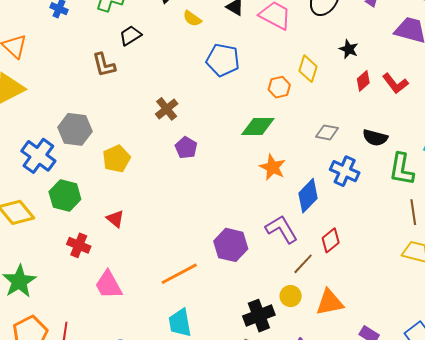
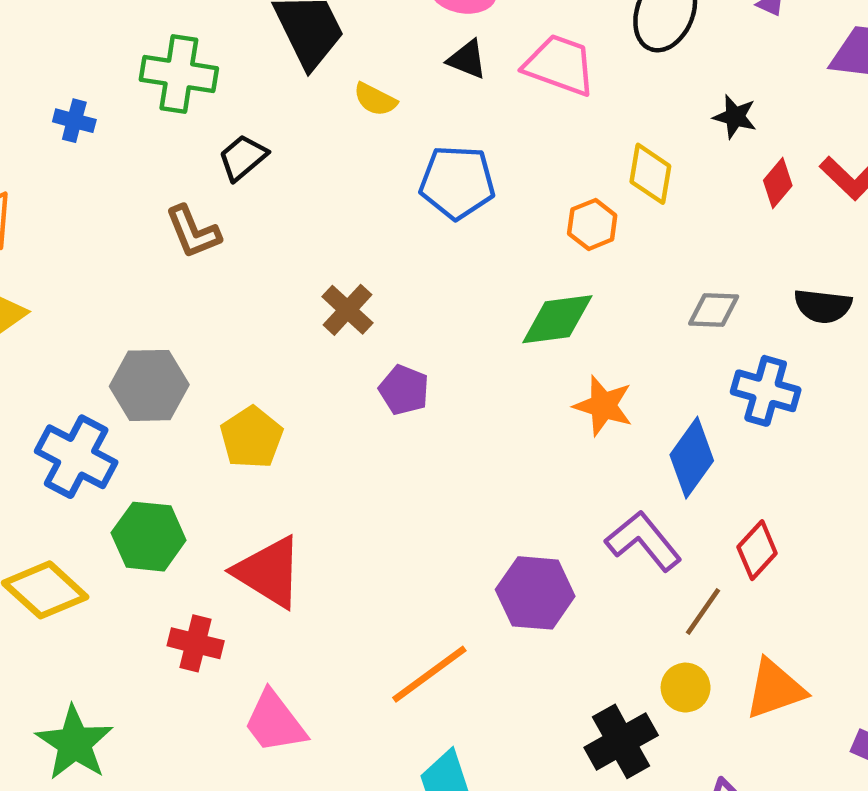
red triangle: (115, 219) -> (269, 572), size x1.8

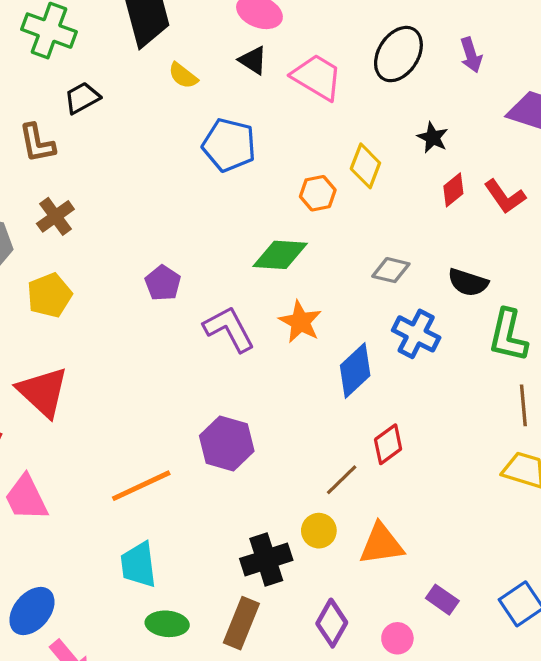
brown cross: (347, 310) -> (55, 216), moved
purple L-shape: (644, 541) -> (229, 329), moved

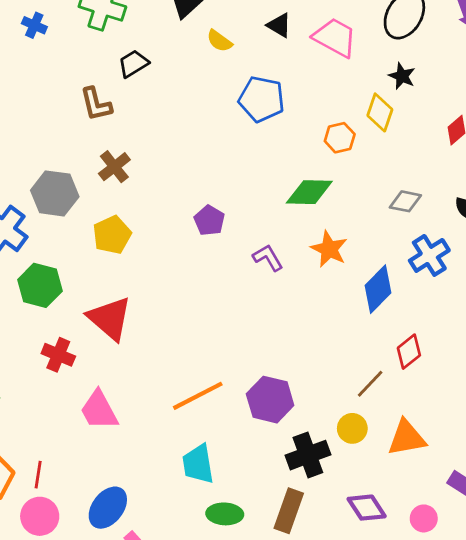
black star: (433, 138) -> (402, 76), moved
purple L-shape: (229, 329) -> (268, 258), size x0.7
blue cross: (416, 334) -> (429, 255), turned 33
purple hexagon: (227, 443) -> (270, 400), moved
purple diamond: (332, 623) -> (367, 508), turned -60

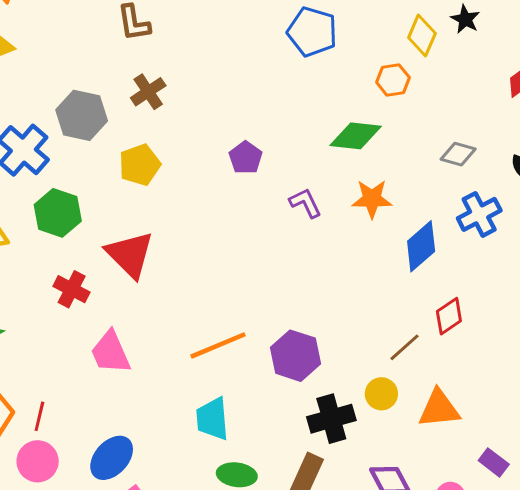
yellow diamond: (380, 112) -> (422, 35), moved
orange star: (329, 249) -> (372, 199), turned -30

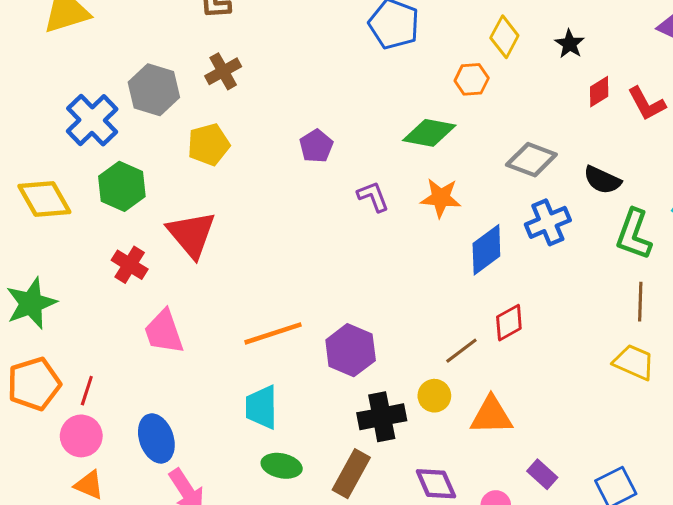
black star: (465, 19) -> (570, 44), moved
gray diamond: (458, 154) -> (531, 160), size x1.4
blue ellipse: (112, 458) -> (156, 438), turned -66

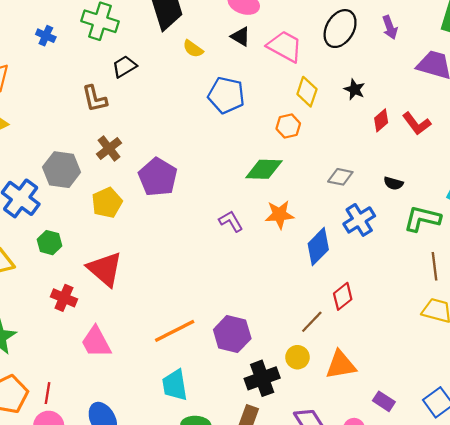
purple pentagon: (316, 146) -> (158, 177), moved, size x1.6
gray diamond: (531, 160) -> (340, 177), size x0.7
black semicircle: (602, 180) -> (393, 183), size x0.7
green hexagon: (122, 186) -> (49, 243), size x0.7
green L-shape: (634, 234) -> (422, 219), turned 93

